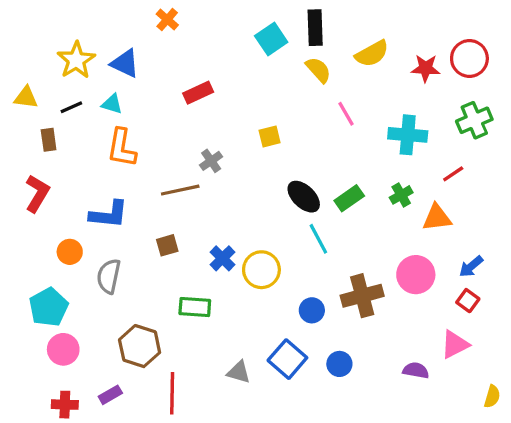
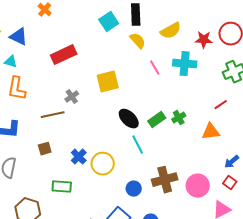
red rectangle: (198, 93) -> (64, 55), size x1.4
cyan cross: (408, 135) -> (185, 64), moved
yellow square: (270, 136) -> (108, 82), size x1.6
green cross: (401, 195) -> (179, 118), moved
pink circle: (416, 275) -> (198, 186), moved

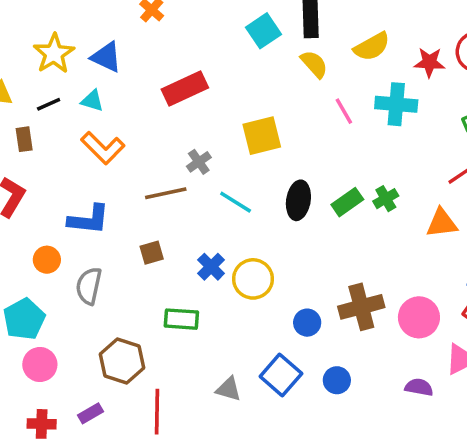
orange L-shape: (17, 89) -> (103, 148), turned -55
black ellipse: (129, 119) -> (298, 200), turned 55
cyan line: (138, 145) -> (236, 202), moved, turned -30

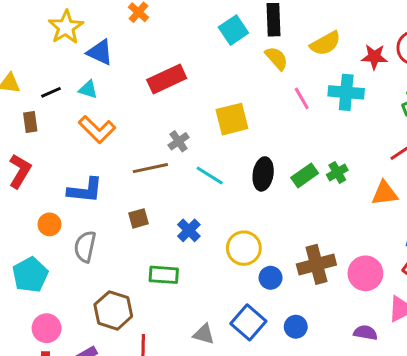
yellow star: (54, 54) -> (66, 27), moved
yellow circle: (253, 279) -> (244, 248), moved
pink circle: (40, 365) -> (47, 328), moved

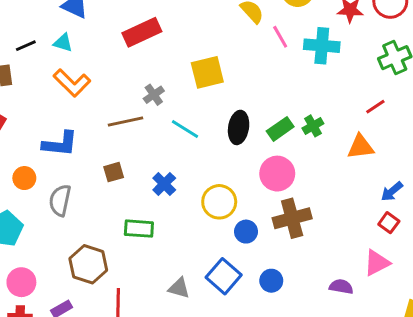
pink line: (302, 98) -> (280, 37), moved
pink circle: (365, 273) -> (277, 174), moved

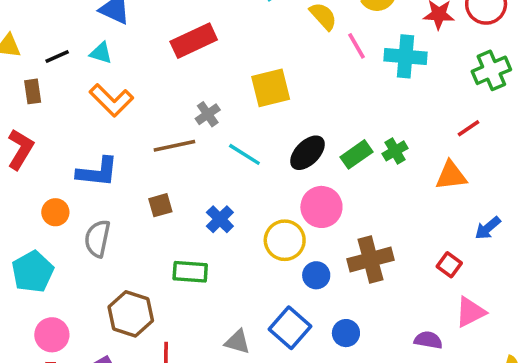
black ellipse: (239, 127) -> (307, 153), turned 36
pink circle: (277, 174) -> (321, 207), moved
red square: (389, 223) -> (449, 265), moved

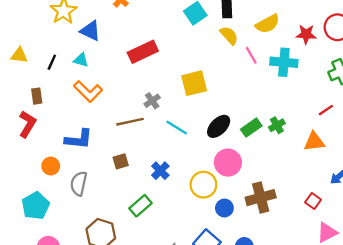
black line: (57, 56) -> (52, 62), turned -42
brown rectangle: (33, 91) -> (37, 96), moved
green rectangle: (190, 272) -> (140, 206), turned -45

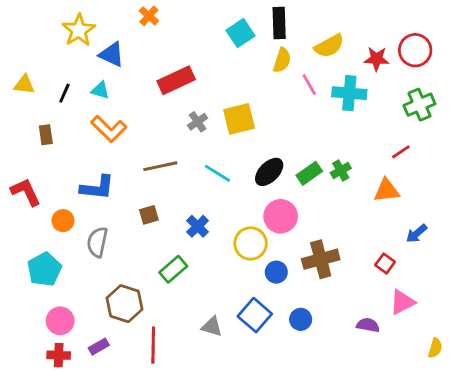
yellow semicircle: (229, 35) -> (282, 60), turned 60
gray cross: (152, 101) -> (198, 122), moved
red L-shape: (27, 124) -> (26, 192), moved, turned -56

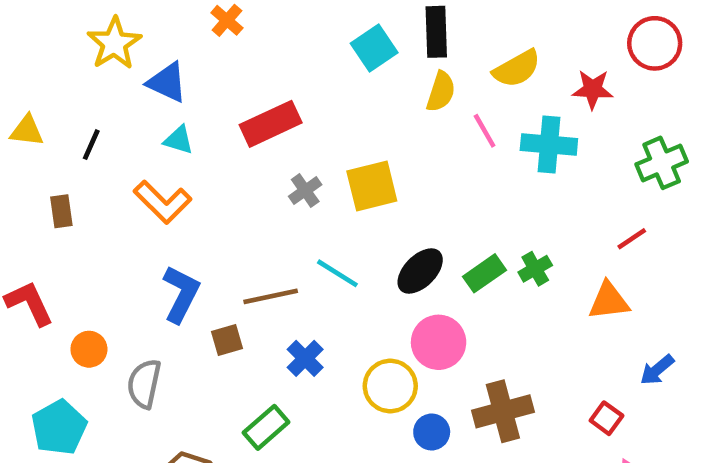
red circle: (415, 50) -> (655, 43), moved
cyan triangle: (100, 90) -> (179, 140), moved
brown line: (160, 166) -> (271, 296), moved
blue L-shape: (97, 188) -> (181, 294), moved, turned -69

